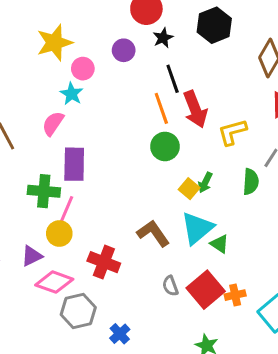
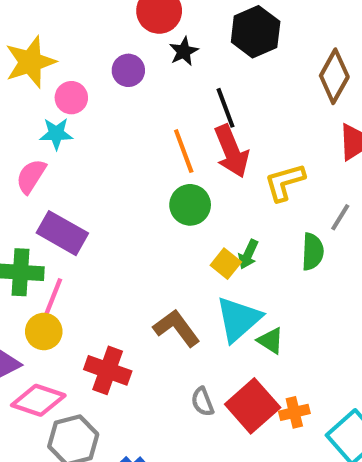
black line: (173, 79) -> (225, 108), moved
cyan star: (72, 94) -> (56, 134), turned -30
purple rectangle: (74, 164) -> (62, 233), turned -60

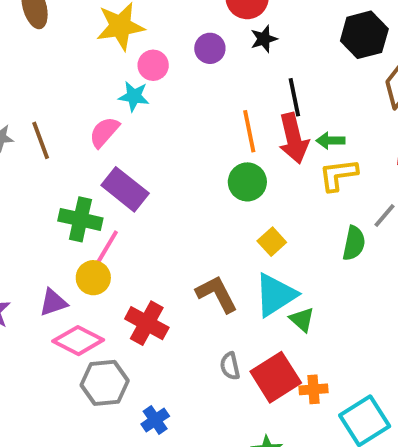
black hexagon: (256, 32) -> (364, 35), moved
green arrow: (248, 254) -> (330, 141), moved, turned 56

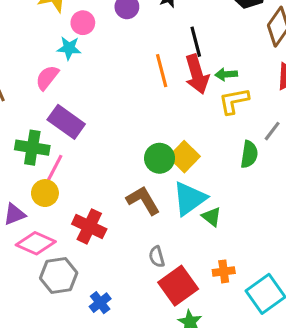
green circle: (247, 182) -> (160, 158), moved
yellow square: (272, 242) -> (184, 157), size x1.4
red square: (276, 377) -> (178, 286), moved

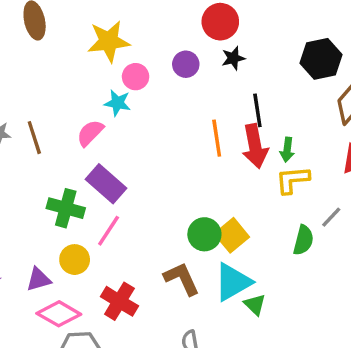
green arrow: (226, 74) -> (287, 150), turned -85
pink line: (54, 169) -> (109, 231), moved

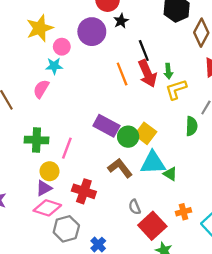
purple circle: (186, 64) -> (92, 32), size x1.6
purple rectangle: (106, 184) -> (106, 126), moved
purple triangle: (39, 279) -> (44, 188), moved
cyan triangle: (233, 282) -> (153, 163), turned 40

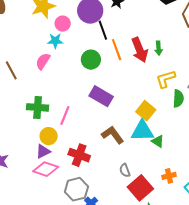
black line: (144, 51) -> (103, 30), moved
yellow L-shape: (176, 89) -> (166, 79), moved
yellow square: (146, 133) -> (146, 111), moved
green circle: (128, 137) -> (91, 60), moved
gray hexagon: (66, 229) -> (76, 189), moved

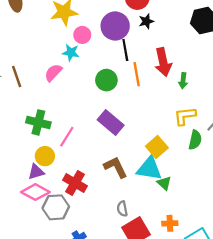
red arrow: (140, 50) -> (163, 62), moved
gray hexagon: (76, 189) -> (56, 207), moved

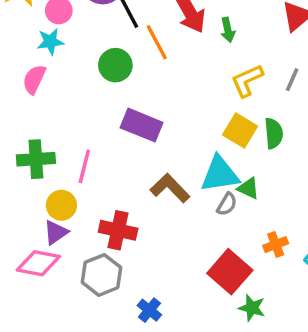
green semicircle: (195, 140) -> (274, 133), moved
yellow square: (157, 147) -> (240, 131), moved
pink diamond: (35, 192) -> (38, 263), moved
gray semicircle: (122, 209) -> (227, 204), moved, turned -120

